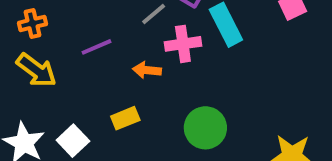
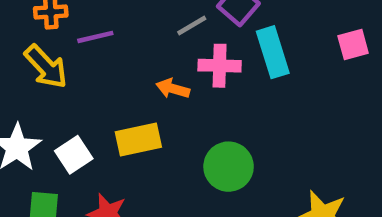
purple line: (97, 47) -> (95, 37), moved
yellow rectangle: (125, 118) -> (138, 139), size x1.4

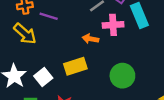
purple line: (95, 37) -> (49, 16), turned 36

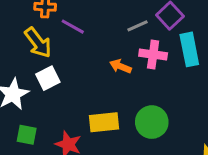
yellow rectangle: (75, 66) -> (104, 122), moved
white square: (43, 77) -> (48, 78), moved

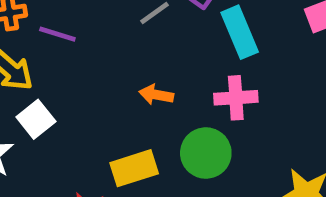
pink cross: (153, 55) -> (236, 98), moved
orange arrow: (120, 66) -> (156, 95), moved

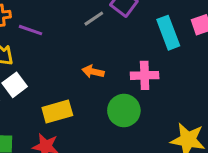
cyan rectangle: (240, 32) -> (168, 33), moved
yellow rectangle: (134, 168) -> (57, 111), moved

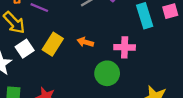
yellow rectangle: (57, 111) -> (53, 44), moved, turned -45

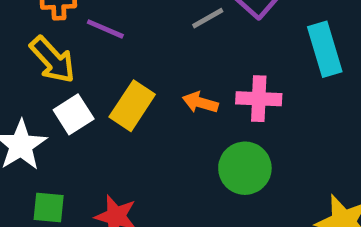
pink cross: (125, 47) -> (259, 99), moved

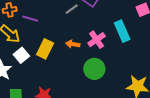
cyan rectangle: (325, 49) -> (122, 31), moved
pink cross: (259, 99) -> (97, 40), turned -30

